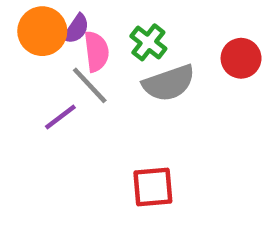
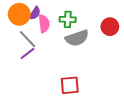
green cross: (148, 42) -> (68, 19), turned -35
gray line: (90, 85) -> (27, 39), moved

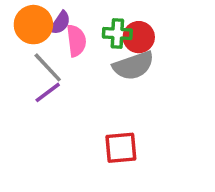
red circle: (110, 27) -> (139, 37), moved

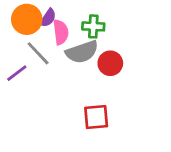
red circle: (139, 37) -> (110, 63), moved
gray semicircle: (133, 66) -> (82, 52), moved
purple line: (48, 92) -> (17, 73), moved

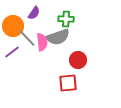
orange circle: (27, 19) -> (13, 26), moved
pink semicircle: (61, 32) -> (42, 42), moved
red circle: (110, 63) -> (78, 60), moved

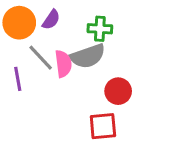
orange circle: (13, 26) -> (19, 23), moved
purple line: (12, 52) -> (18, 79), turned -63

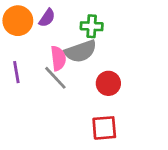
gray line: (41, 58) -> (55, 78), moved
red square: (103, 126) -> (104, 128), moved

